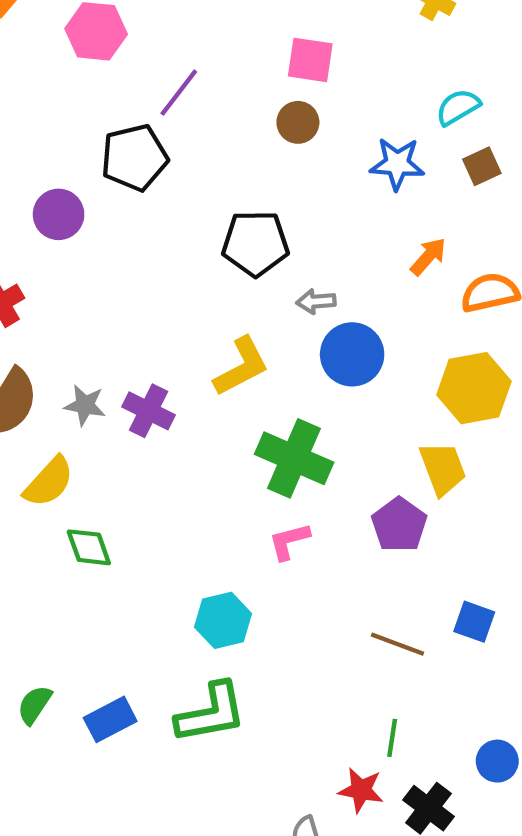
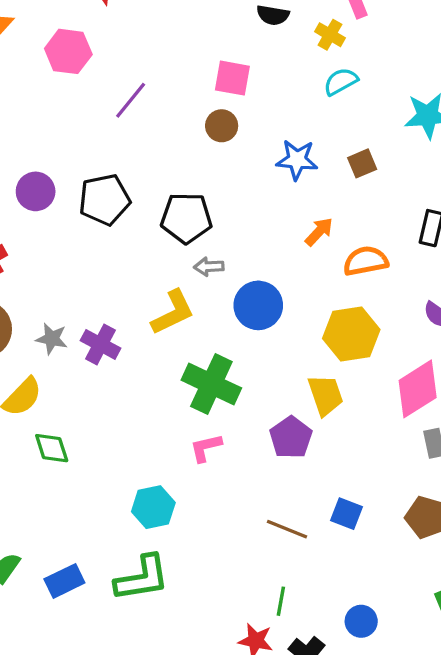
cyan semicircle: (458, 107) -> (341, 82), moved
black pentagon: (134, 158) -> (105, 200), moved
gray arrow: (316, 301) -> (209, 267), moved

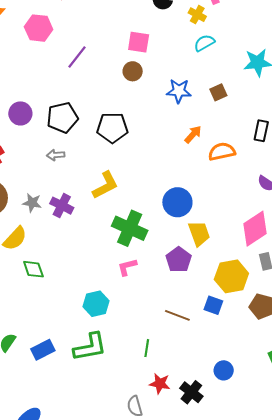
gray arrow: (209, 267) -> (56, 155), moved
blue circle: (258, 305) -> (177, 202), moved
yellow hexagon: (351, 334) -> (231, 276), moved
green line: (281, 601) -> (147, 348), moved

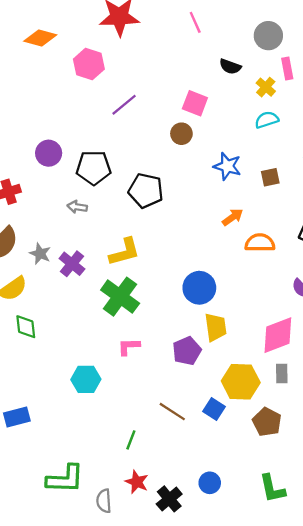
green cross: (130, 228) -> (120, 297), moved
green L-shape: (90, 347) -> (65, 479), moved

